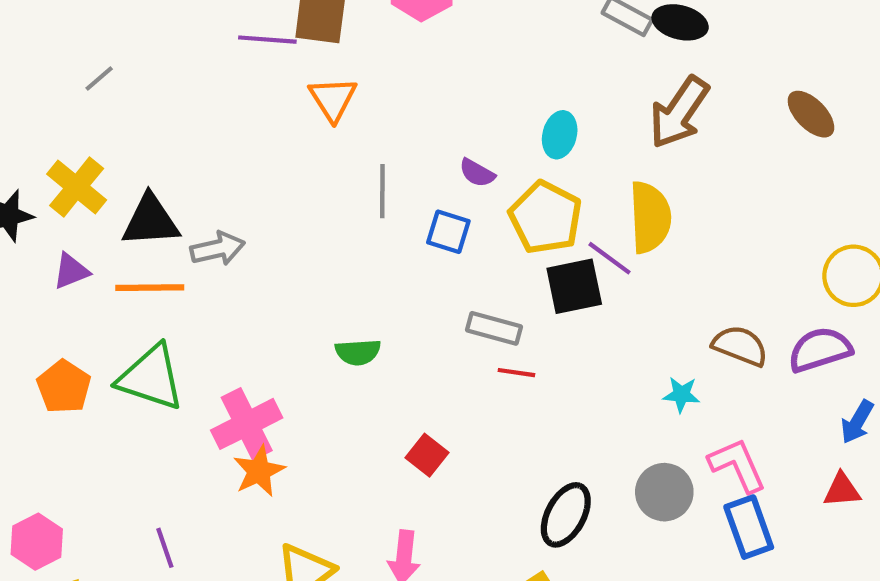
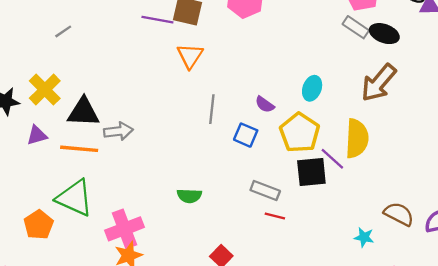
orange pentagon: (64, 387) -> (38, 225), moved

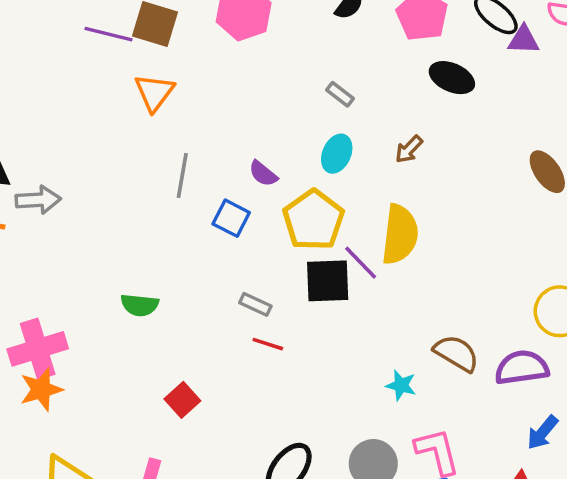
gray rectangle: (356, 27) -> (340, 94), moved, size x0.7
brown arrow: (379, 83) -> (409, 149), moved, size x0.5
gray rectangle: (265, 191) -> (255, 304), size x0.7

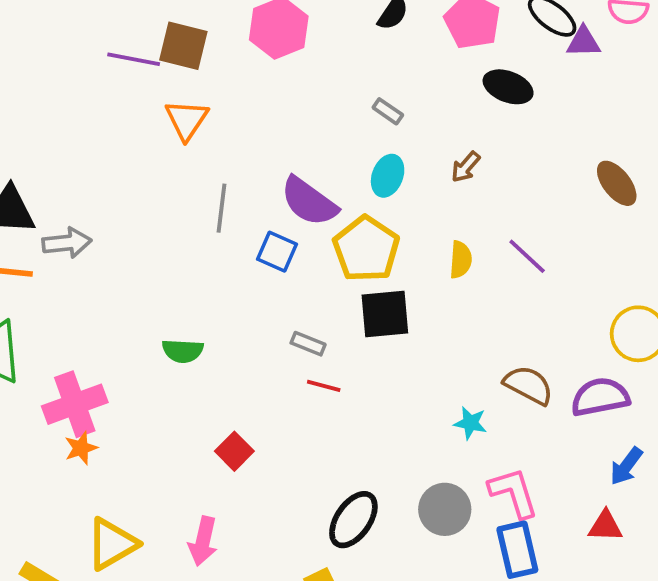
purple semicircle: (263, 174) -> (309, 202), size x1.8
yellow semicircle: (400, 234) -> (461, 260), size x0.6
purple line: (361, 263) -> (527, 256), moved
orange star: (41, 390) -> (81, 448), size x0.7

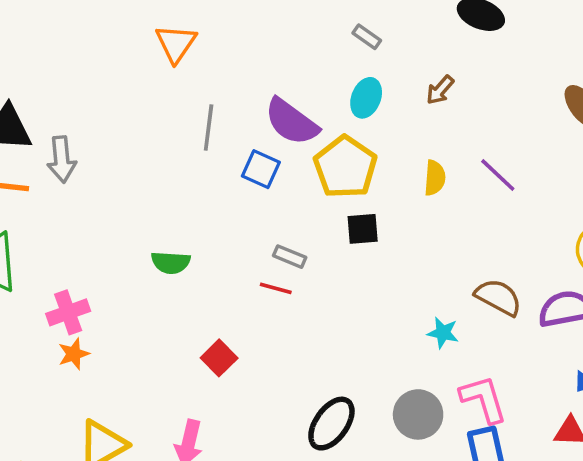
gray arrow: (67, 243) -> (62, 159), turned 90
black square: (385, 314) -> (363, 229), size x0.7
red line: (324, 386) -> (276, 288), moved
pink cross: (75, 404) -> (68, 312), size x0.7

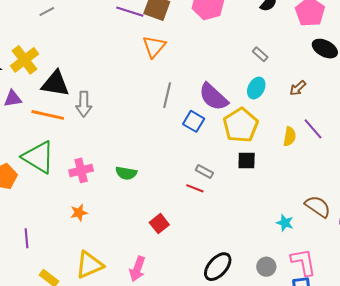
purple line: (498, 175) -> (313, 129), moved
green semicircle: (171, 263) -> (126, 173), moved
pink cross: (68, 312) -> (81, 170), moved
gray circle: (418, 414) -> (266, 267), size x0.7

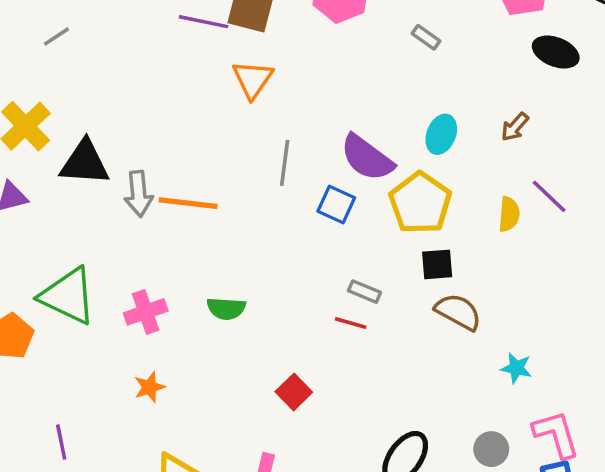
gray rectangle: (260, 54) -> (426, 37), moved
orange line: (48, 115) -> (188, 203), moved
brown semicircle: (318, 206) -> (458, 312), moved

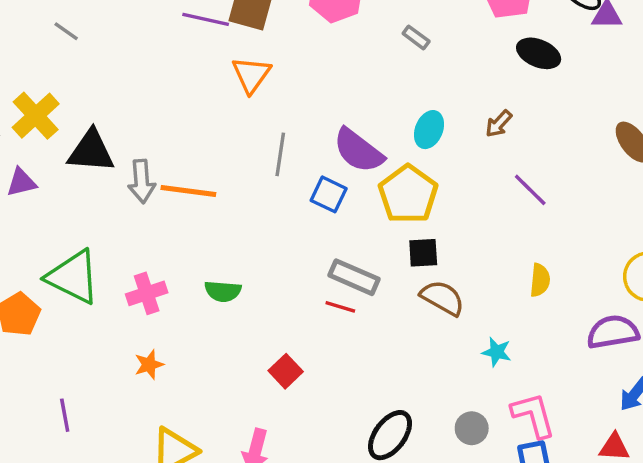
gray line: (56, 36) -> (66, 31), turned 68
yellow semicircle: (509, 214) -> (540, 280), moved
gray rectangle: (364, 292) -> (354, 277), size x1.6

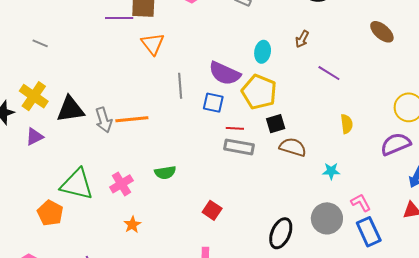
red line: (340, 307) -> (235, 128), moved
pink L-shape: (533, 415) -> (361, 203), size x0.7
gray circle: (472, 428) -> (327, 218), size x1.6

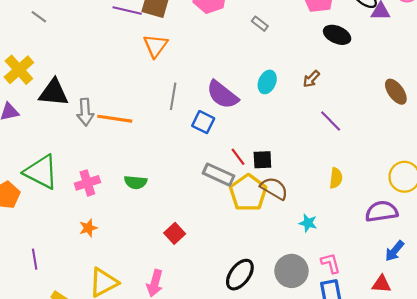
yellow pentagon: (259, 92) -> (248, 193), moved
red line: (235, 128) -> (238, 157), moved, turned 36

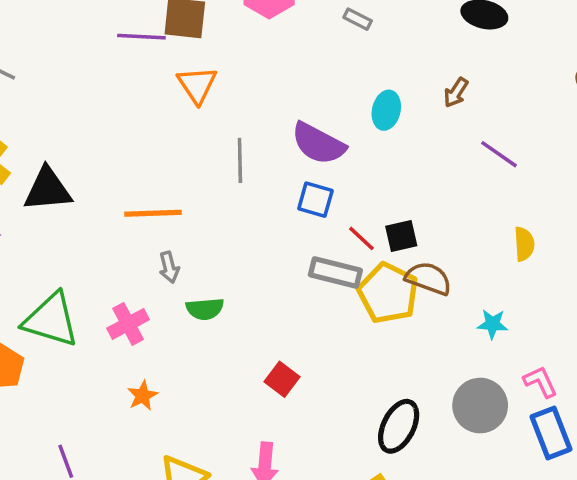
gray arrow: (85, 112) -> (169, 267), moved, size x0.7
blue square: (203, 122) -> (315, 200), moved

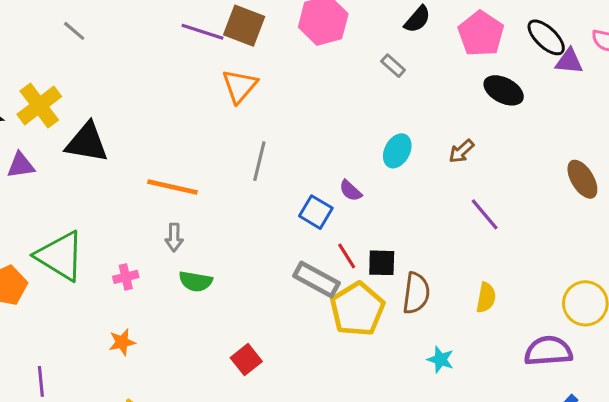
purple semicircle: (318, 144) -> (350, 191), moved, size x0.5
brown semicircle: (428, 278) -> (416, 293), moved, turned 63
pink cross: (128, 324) -> (126, 277), size x0.7

